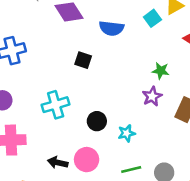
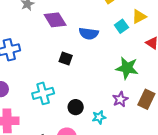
green star: (161, 71) -> (127, 68), size x1.6
purple star: (152, 96) -> (120, 99), moved

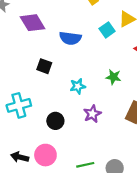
green star: (127, 68) -> (113, 77), size x0.6
purple star: (120, 99) -> (92, 114), moved
cyan star: (99, 117) -> (78, 86), moved

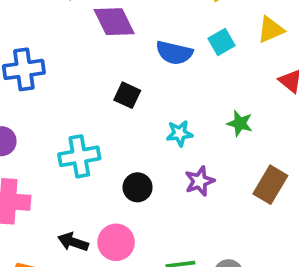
cyan square: (107, 30) -> (222, 42), moved

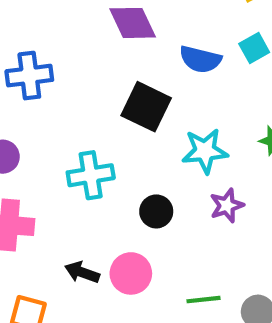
black square: (127, 95) -> (146, 107), size x1.6
cyan star: (180, 133) -> (205, 151), size x1.5

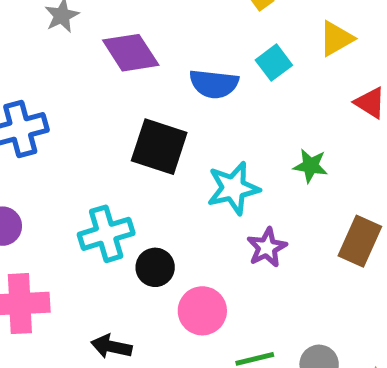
black circle: (156, 211) -> (155, 267), moved
pink circle: (131, 273) -> (202, 311), moved

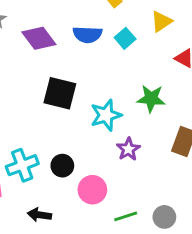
blue semicircle: (214, 84) -> (87, 35), moved
green star: (310, 166) -> (151, 99), size x1.4
cyan cross: (106, 234) -> (22, 165), moved

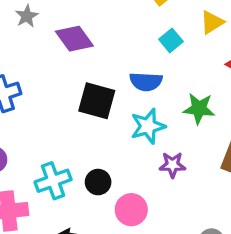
blue semicircle: (87, 35) -> (146, 82), moved
purple star: (128, 149) -> (172, 165), turned 30

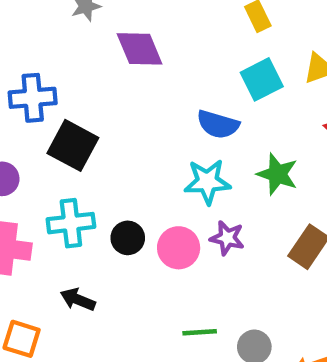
cyan square: (171, 40) -> (262, 79), size x1.4
black square: (97, 101) -> (73, 145), moved
pink circle: (131, 210) -> (179, 248), moved

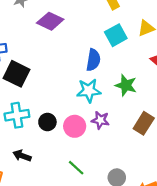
purple diamond: (140, 49) -> (50, 21), turned -40
blue semicircle: (218, 124) -> (93, 60), turned -95
green line: (200, 332) -> (76, 168), moved, turned 48

